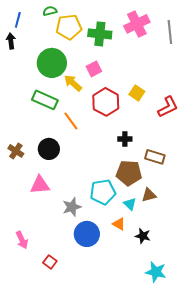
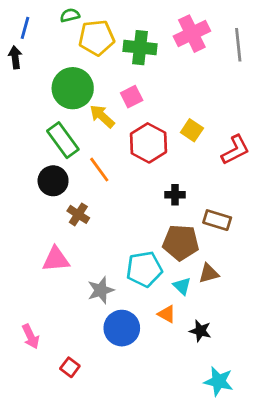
green rectangle: (45, 100) -> (63, 140), turned 30
black circle: (49, 149) -> (53, 181), moved
brown cross: (16, 151) -> (78, 214), moved

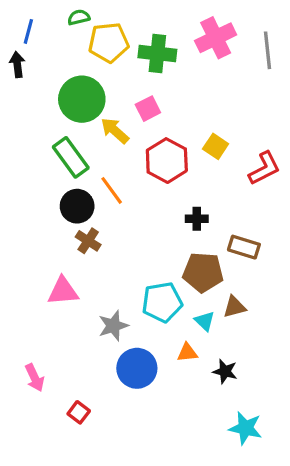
black circle: (53, 181) -> (77, 206), moved
orange triangle: (167, 314) -> (187, 353), turned -36

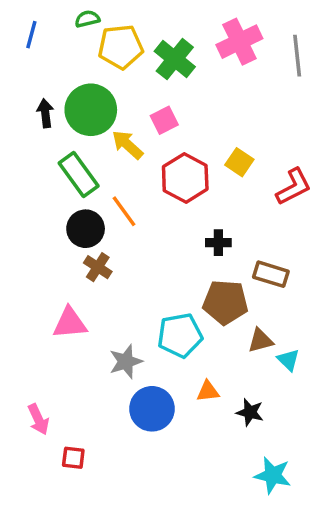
green cross: (157, 54) -> (175, 59), turned 33
black arrow: (17, 65) -> (45, 113), moved
cyan triangle: (205, 321) -> (288, 360), moved
red square: (79, 412) -> (73, 458), moved, turned -30

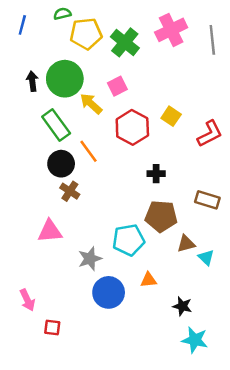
brown rectangle: (271, 274) -> (207, 200), moved
black star: (250, 412) -> (182, 306), moved

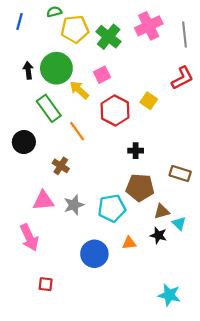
red L-shape: (210, 134) -> (182, 78), moved
black circle: (61, 164) -> (24, 142), moved
gray star: (90, 259) -> (74, 205), moved
pink arrow: (27, 300) -> (29, 237), moved, size x1.4
black star: (182, 306) -> (158, 235), moved

